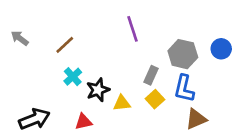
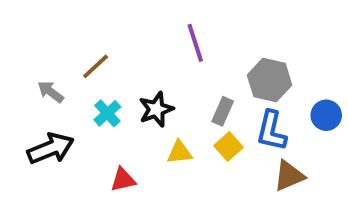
gray arrow: (20, 38) -> (51, 92), moved
blue circle: (221, 49) -> (326, 115), moved
black star: (98, 90) -> (156, 109), moved
black arrow: (34, 119) -> (51, 148), moved

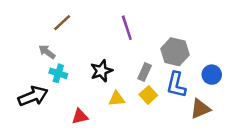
brown line: (96, 66) -> (62, 23), moved
gray arrow: (51, 92) -> (47, 52), moved
cyan cross: (107, 113) -> (58, 73), moved, turned -30
brown triangle: (289, 176) -> (200, 109), moved

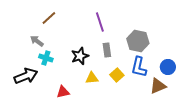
gray rectangle: (145, 72) -> (107, 50), moved, turned -32
blue circle: (212, 75) -> (168, 67), moved

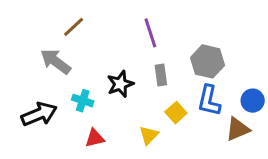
gray arrow: (37, 41) -> (56, 61), size x1.5
cyan cross: (46, 58) -> (83, 101), moved
yellow triangle: (92, 78) -> (149, 135), moved, turned -40

